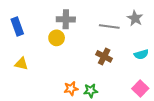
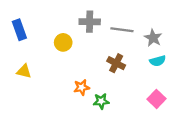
gray star: (135, 18) -> (153, 38), moved
gray cross: (66, 19) -> (90, 22), moved
orange star: (71, 89) -> (82, 87), moved

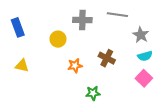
gray line: (122, 30) -> (117, 15), moved
orange star: (82, 87) -> (75, 66), moved
pink square: (157, 99) -> (144, 78), moved

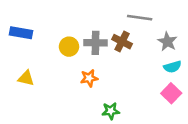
gray cross: (82, 20) -> (95, 43), moved
blue rectangle: (18, 27) -> (21, 33), turned -60
brown cross: (107, 58) -> (122, 42), moved

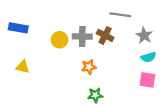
orange star: (89, 78) -> (89, 67), moved
pink square: (171, 93) -> (147, 80), turned -35

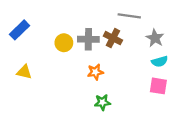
blue rectangle: (18, 28) -> (20, 30), turned -54

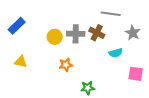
cyan semicircle: (160, 61) -> (116, 53), moved
orange star: (95, 72) -> (66, 65), moved

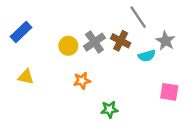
gray line: (111, 14) -> (138, 17), turned 48
gray cross: (76, 34) -> (94, 42), turned -36
cyan semicircle: (116, 53) -> (147, 56), moved

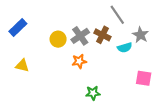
orange star: (82, 81) -> (79, 61), moved

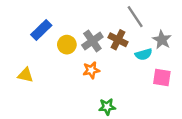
blue rectangle: (18, 27) -> (41, 30), moved
pink square: (144, 78) -> (162, 78), moved

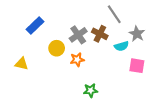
yellow circle: (67, 45) -> (57, 48), moved

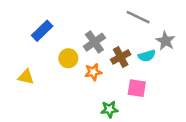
gray line: (114, 14) -> (138, 17), turned -30
brown cross: (100, 34) -> (121, 57), moved, turned 35
pink square: (137, 66) -> (137, 88), moved

